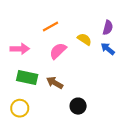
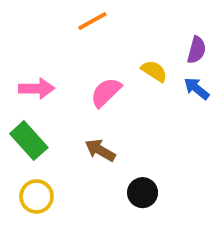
orange line: (50, 27) -> (92, 21), moved
green rectangle: (27, 77) -> (29, 141), moved, turned 36

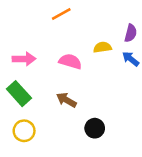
yellow semicircle: (154, 71) -> (102, 47), turned -42
pink semicircle: (106, 92) -> (70, 61), turned 60

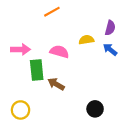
green rectangle: (19, 94) -> (37, 70), moved, turned 36
black circle: (95, 128) -> (95, 109), moved

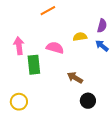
pink arrow: (21, 49) -> (19, 46), turned -96
brown arrow: (56, 84) -> (75, 78), moved

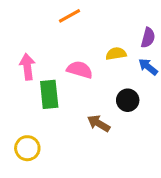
brown arrow: (75, 78) -> (99, 123), moved
black circle: (88, 101) -> (128, 100), moved

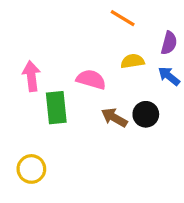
orange line: (70, 16) -> (123, 18), moved, turned 60
brown arrow: (99, 123) -> (114, 118), moved

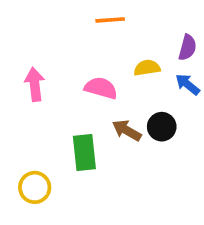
orange line: (123, 18) -> (110, 20), moved, turned -35
green rectangle: (56, 108) -> (84, 152), moved

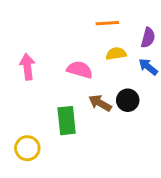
orange line: (110, 20) -> (107, 23), moved

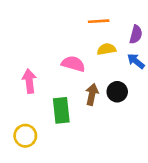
pink arrow: (27, 67) -> (29, 81), moved
brown arrow: (100, 103) -> (92, 94), turned 72

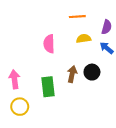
pink semicircle: (73, 64) -> (49, 44), moved, turned -108
pink arrow: (29, 81) -> (14, 79), moved

